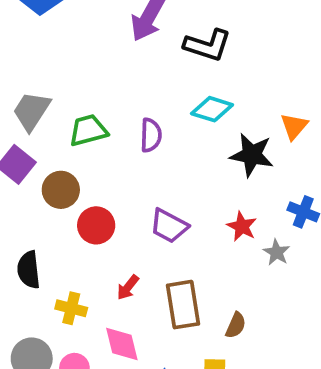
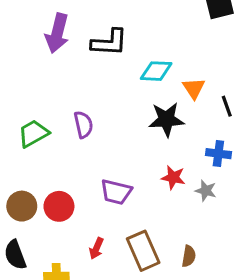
cyan diamond: (212, 109) -> (156, 71), moved
brown circle: (61, 190) -> (22, 206), moved

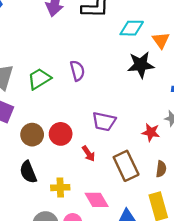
red star: (173, 177) -> (151, 132), moved
red arrow: (96, 248) -> (89, 154), moved, turned -56

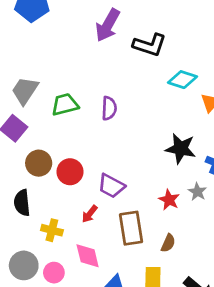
black star: (141, 65) -> (181, 149), moved
purple trapezoid: (104, 121) -> (111, 186), moved
red arrow: (89, 154) -> (90, 214), moved, turned 56

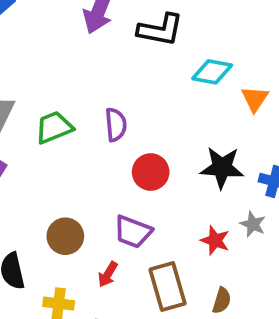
brown circle: (39, 163) -> (65, 236), moved
red circle: (70, 172) -> (151, 172), moved

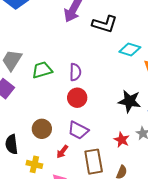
red circle: (151, 172) -> (77, 98), moved

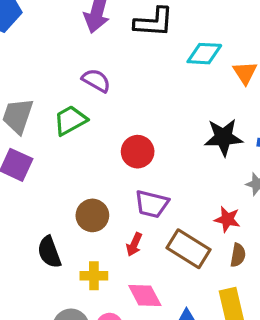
purple semicircle: (75, 72) -> (96, 80), moved, turned -48
red star: (122, 140) -> (227, 219), moved
brown rectangle: (94, 162) -> (188, 249), turned -35

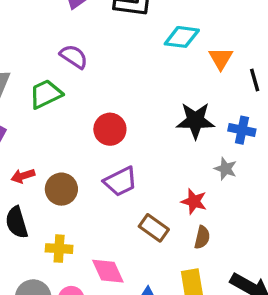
purple trapezoid: (152, 204) -> (120, 182), turned -44
red arrow: (134, 245) -> (23, 176), moved, turned 45
brown rectangle: (188, 249) -> (154, 228), size x0.7

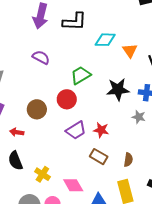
green trapezoid: (46, 94) -> (81, 75), moved
red arrow: (23, 176) -> (17, 132), turned 32
brown circle: (61, 189) -> (37, 109), moved
red star: (194, 201) -> (101, 130), moved
yellow cross: (59, 249) -> (42, 174), turned 35

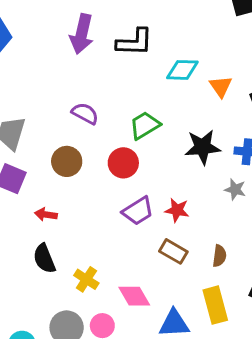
purple semicircle: (41, 57) -> (85, 113), moved
brown circle: (37, 109) -> (67, 161), moved

